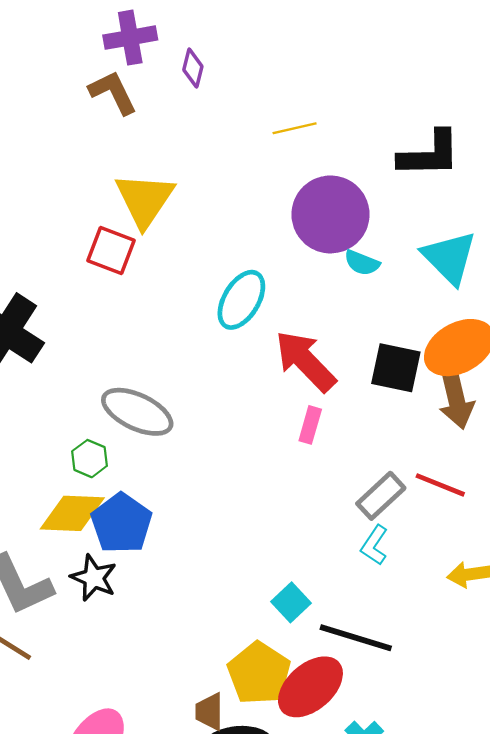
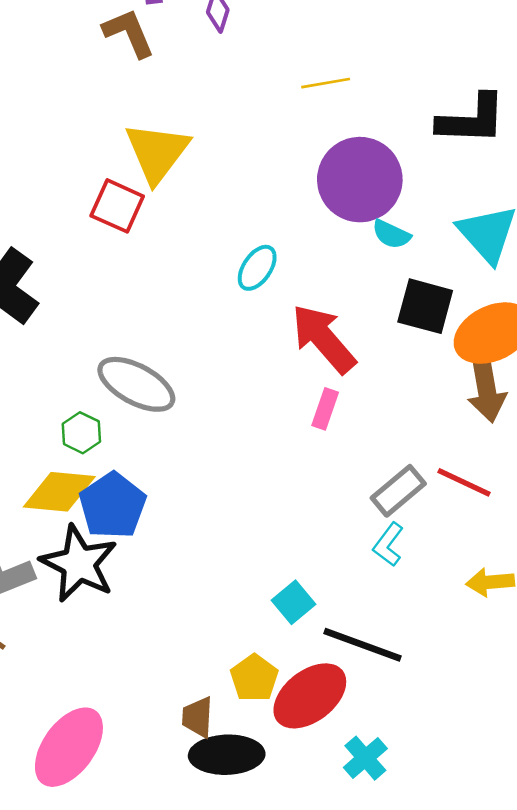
cyan ellipse: (241, 300) -> (257, 268), size x0.7
black square: (396, 368) -> (425, 306), moved
black star: (94, 578) -> (79, 564), size x1.5
yellow pentagon: (259, 673) -> (254, 678), size x0.7

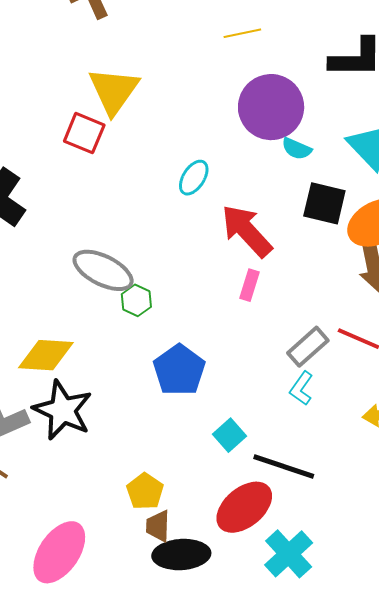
green hexagon: (81, 433) -> (136, 300), moved
blue pentagon: (113, 506) -> (179, 370), moved
yellow pentagon: (254, 678) -> (145, 491), moved
cyan cross: (365, 758) -> (289, 554), size x1.4

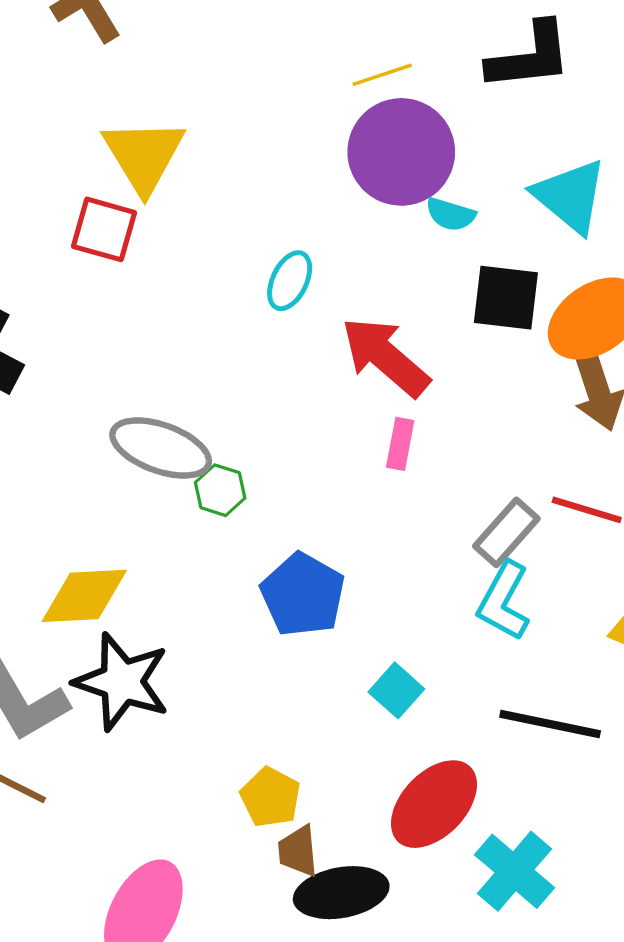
yellow line: (242, 33) -> (382, 75), moved
cyan L-shape: (301, 388) -> (504, 601), size x1.4
black line: (284, 466) -> (550, 724), moved

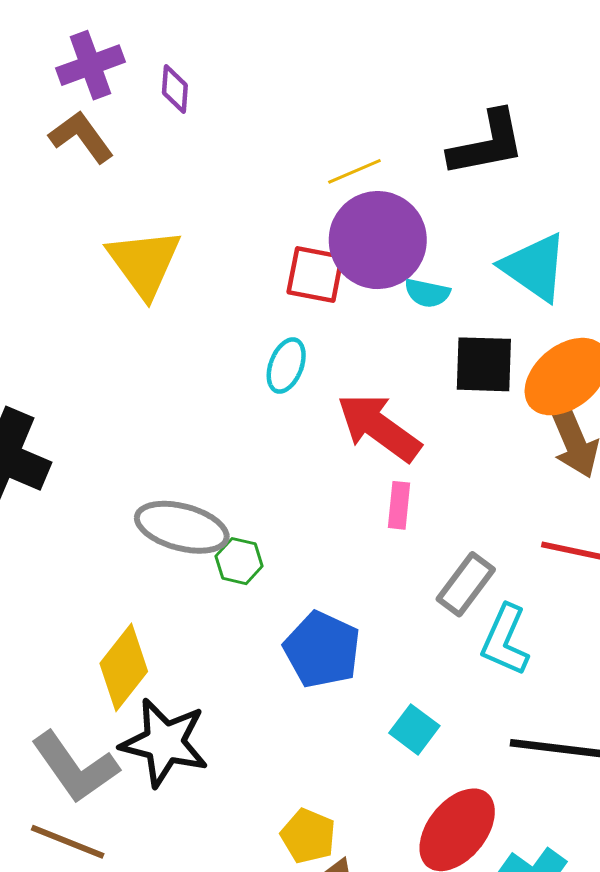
red square: (104, 229) -> (315, 274), moved
gray rectangle: (506, 532) -> (466, 584), moved
yellow diamond: (84, 596) -> (124, 667), turned -44

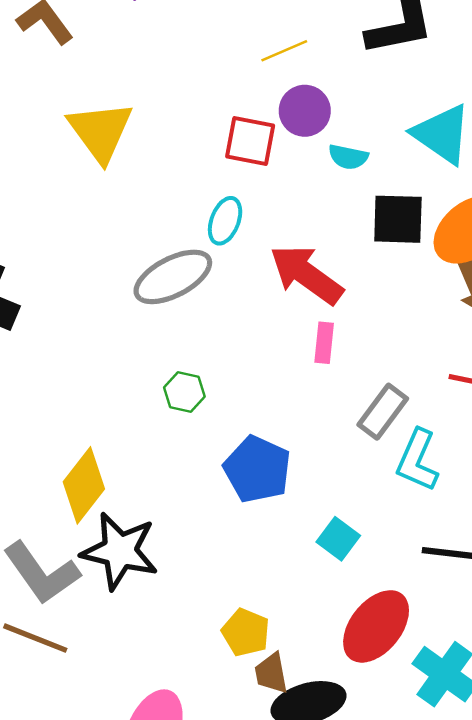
purple circle: (378, 240) -> (305, 111), size x0.6
gray ellipse: (182, 527) -> (173, 277), moved, turned -42

